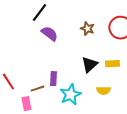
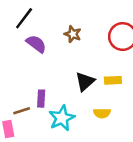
brown star: (87, 29) -> (73, 34), moved

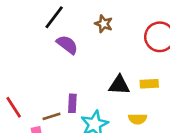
brown star: (73, 34) -> (104, 24), moved
black triangle: (85, 82) -> (119, 85), turned 45

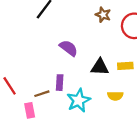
brown star: (104, 24) -> (103, 15), moved
purple semicircle: (67, 45) -> (69, 48), moved

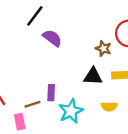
brown star: (103, 15) -> (103, 48), moved
purple semicircle: (69, 48) -> (52, 38), moved

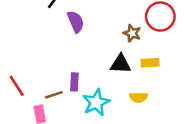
purple semicircle: (52, 38) -> (76, 22), turned 30

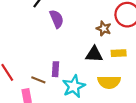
brown line: (54, 95) -> (38, 80), turned 40
yellow semicircle: (139, 97) -> (109, 82), size x1.5

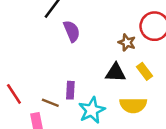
yellow rectangle: (119, 53) -> (144, 71), turned 56

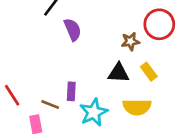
brown star: (127, 42) -> (130, 41), turned -30

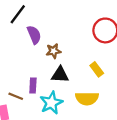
brown star: (130, 41) -> (53, 51), moved
black triangle: (119, 73) -> (60, 75), moved

